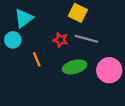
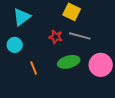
cyan circle: (13, 40) -> (15, 45), moved
orange line: (37, 59) -> (34, 68), moved

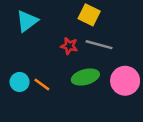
cyan circle: (15, 45) -> (20, 82), moved
orange line: (34, 68) -> (42, 84), turned -32

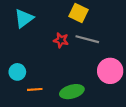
green ellipse: (85, 77) -> (72, 92), moved
orange line: (42, 84) -> (35, 89), moved, turned -40

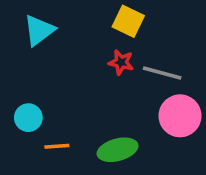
gray line: (87, 39) -> (162, 73), moved
red star: (61, 40) -> (121, 62), moved

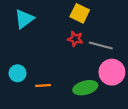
orange line: (57, 146) -> (43, 85), moved
green ellipse: (118, 150) -> (85, 88), moved

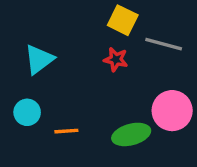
cyan triangle: (24, 19) -> (39, 59), moved
gray line: (101, 45) -> (164, 44), moved

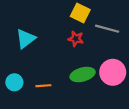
cyan circle: (27, 112) -> (14, 82), moved
green ellipse: (131, 134) -> (83, 74), moved

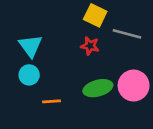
cyan triangle: (26, 39) -> (30, 46), turned -30
cyan circle: (14, 82) -> (29, 75), moved

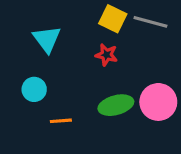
gray line: (127, 34) -> (150, 22), moved
cyan triangle: (30, 46) -> (47, 39), moved

